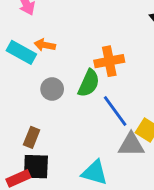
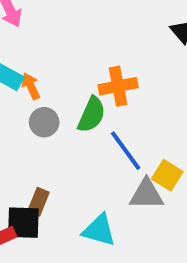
orange arrow: (45, 45) -> (31, 86), moved, turned 54
brown rectangle: (32, 137) -> (38, 202), moved

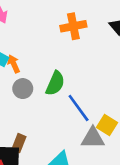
orange cross: (118, 86) -> (73, 26), moved

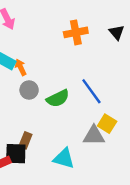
green semicircle: (55, 83) -> (58, 98), moved, turned 40
blue line: (79, 108) -> (91, 91), moved

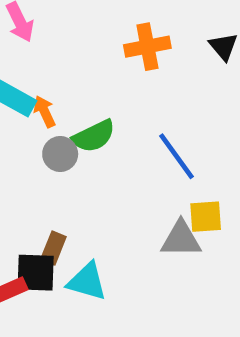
green semicircle: (58, 98) -> (94, 136), moved
yellow square: (107, 124) -> (206, 217), turned -36
cyan triangle: (64, 158) -> (87, 282), moved

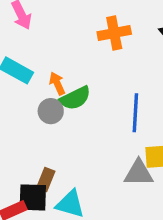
orange arrow: (45, 111) -> (57, 83), moved
blue line: (177, 156) -> (135, 113), turned 39

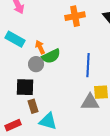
brown rectangle: (46, 179) -> (33, 106), turned -40
black square: (33, 197) -> (25, 87), moved

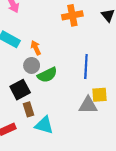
green semicircle: (51, 56) -> (47, 75), moved
black square: (25, 87) -> (20, 90), turned -30

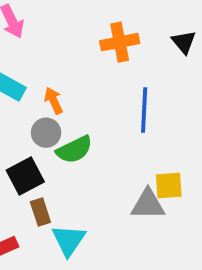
blue line: (86, 67) -> (144, 110), moved
cyan triangle: (44, 125) -> (69, 240), turned 48

